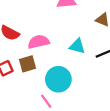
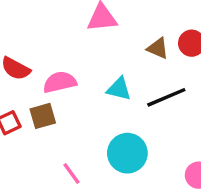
cyan circle: (58, 79) -> (127, 153), moved

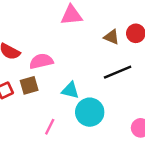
cyan triangle: (119, 89) -> (70, 90), moved
pink line: (72, 173) -> (50, 127), turned 63

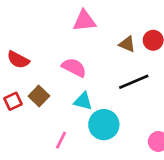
pink semicircle: (41, 61) -> (74, 67), moved, turned 40
brown square: (29, 85) -> (39, 96), turned -30

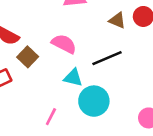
black line: (134, 82) -> (107, 58), moved
brown square: (39, 96) -> (28, 57), moved

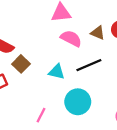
pink semicircle: (64, 44) -> (71, 38), moved
cyan triangle: (73, 78) -> (57, 72), moved

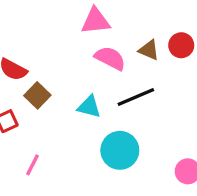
pink line: (41, 115) -> (33, 165), moved

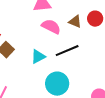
cyan triangle: (89, 107) -> (38, 57), turned -42

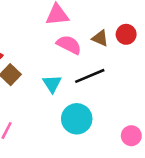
cyan triangle: (38, 57) -> (52, 84), turned -35

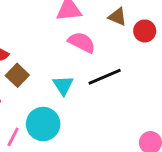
brown triangle: (100, 38) -> (118, 17), moved
cyan circle: (77, 119) -> (43, 124), moved

